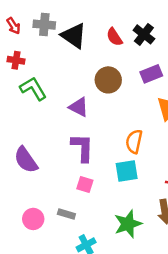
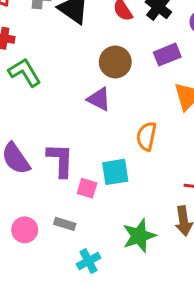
purple triangle: (79, 107) -> (99, 99), moved
purple L-shape: (82, 148) -> (60, 160), moved
cyan square: (127, 171) -> (115, 172), moved

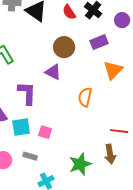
purple L-shape: (60, 160) -> (27, 93), moved
cyan square: (115, 172) -> (21, 127), moved

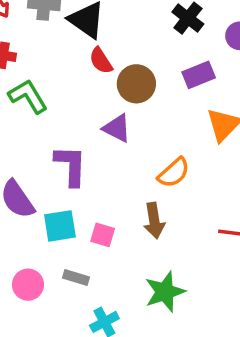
red semicircle: (69, 12) -> (101, 61), moved
orange semicircle: (85, 97) -> (174, 173), turned -144
brown arrow: (110, 154) -> (154, 221), moved

